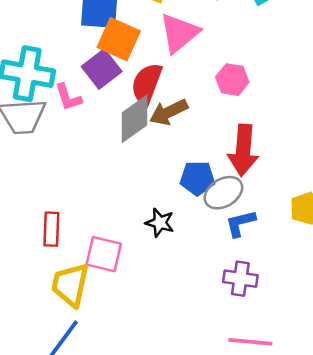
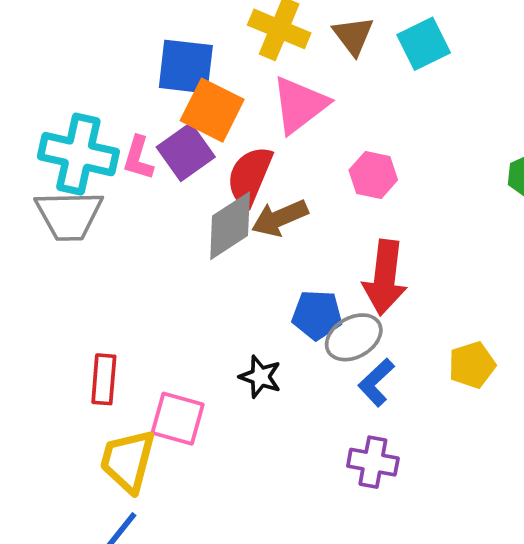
pink L-shape: (68, 97) -> (138, 158), moved, turned 32
blue L-shape: (240, 223) -> (376, 382), turned -32

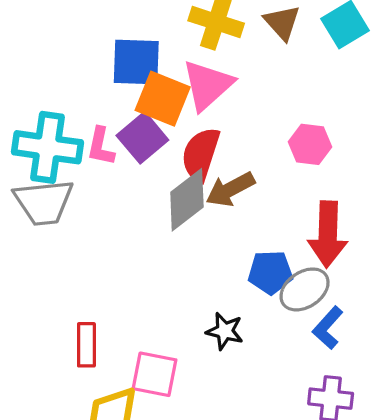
pink triangle: (300, 105) -> (208, 85), moved

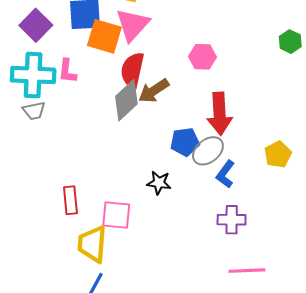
purple square: (142, 138) -> (36, 25), moved
gray trapezoid: (44, 202) -> (34, 111), size x0.6

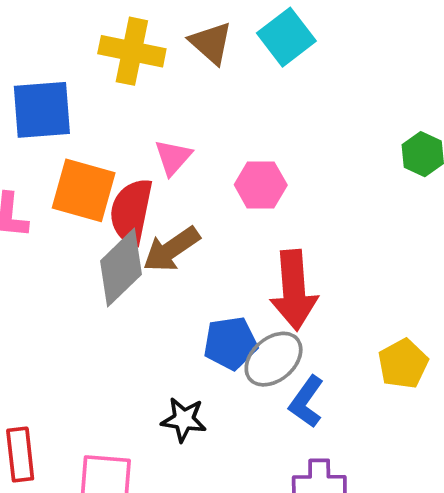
pink triangle: (133, 25) -> (173, 157), moved, size x0.6
orange square: (104, 36) -> (84, 190), moved

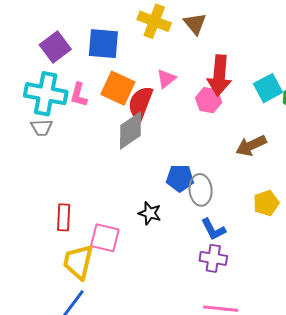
cyan square: (286, 37) -> (268, 88), moved
brown arrow: (171, 249) -> (251, 146), moved
red arrow: (294, 290) -> (219, 75), moved
gray ellipse: (274, 359) -> (201, 190), turned -64
blue L-shape: (306, 402) -> (213, 229), moved, turned -72

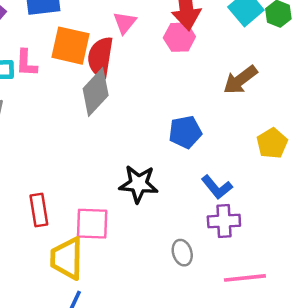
blue pentagon: (180, 178) -> (185, 132), moved
gray ellipse: (201, 190) -> (182, 253), moved, size x0.7
black star: (150, 213) -> (139, 184), size x1.4

